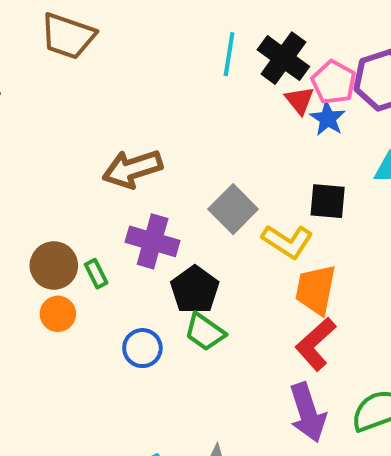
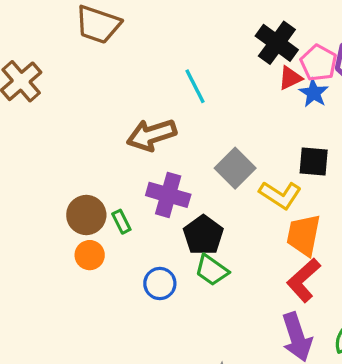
cyan line: (229, 54) -> (195, 86), moved, turned -36
red triangle: (300, 100) -> (290, 78), turned 44

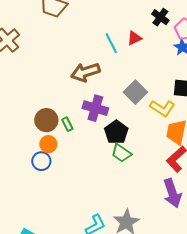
black cross: (277, 43) -> (160, 17), size x0.7
red triangle: (290, 78) -> (134, 38), moved
blue circle: (160, 284) -> (41, 161), moved

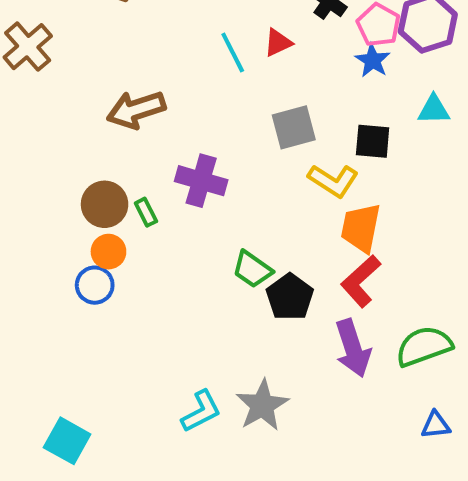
brown arrow: (85, 72) -> (136, 110), moved
gray square: (135, 92) -> (294, 127), moved, turned 30
black pentagon: (116, 132) -> (290, 297), moved

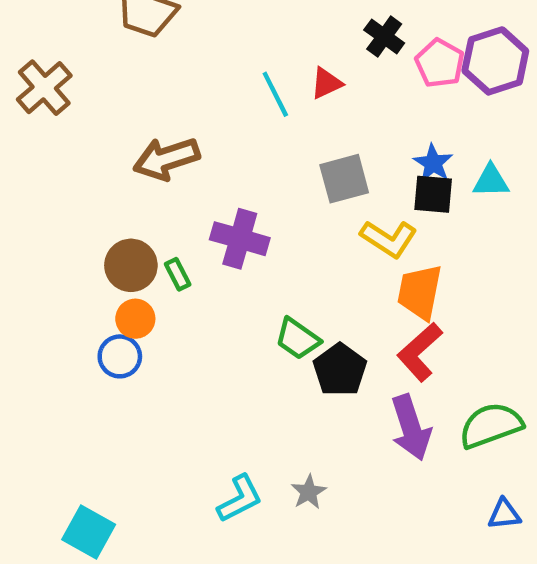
blue star: (373, 60) -> (433, 163), moved
cyan triangle: (434, 110) -> (491, 181), moved
gray star: (262, 405) -> (309, 492), size x0.6

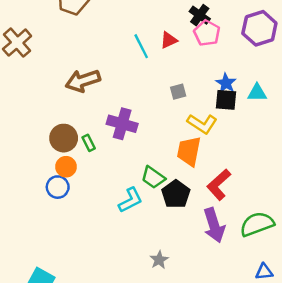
pink pentagon: (440, 63) -> (207, 33), moved
gray square: (344, 179) -> (178, 92), size x0.6
orange trapezoid: (420, 292) -> (189, 151), moved
cyan L-shape: (240, 499) -> (130, 200), moved

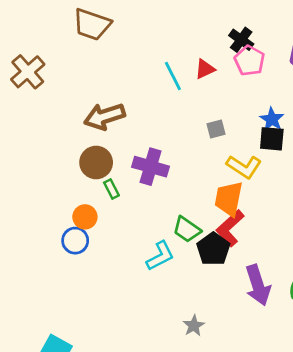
brown circle: (64, 138) -> (96, 162), moved
red L-shape: (219, 185) -> (230, 228), moved

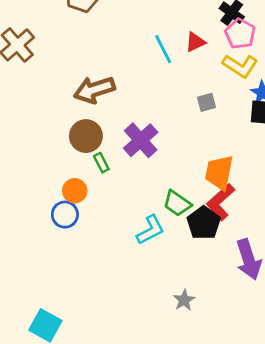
purple cross: (151, 167) -> (141, 140), turned 32
yellow L-shape: (244, 167) -> (240, 66), moved

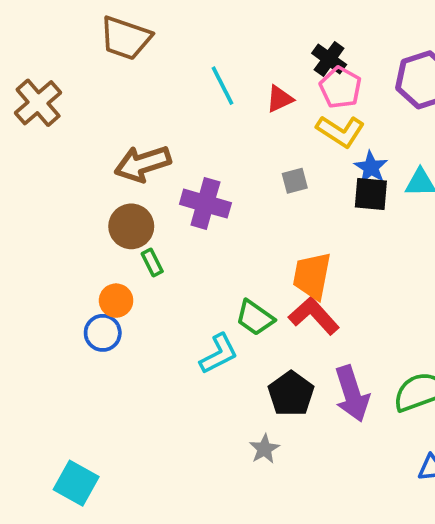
cyan line: (163, 49) -> (223, 86), moved
purple cross: (141, 140) -> (205, 204), moved, turned -32
red L-shape: (221, 202) -> (314, 316), turned 90
black pentagon: (204, 223) -> (291, 394), moved

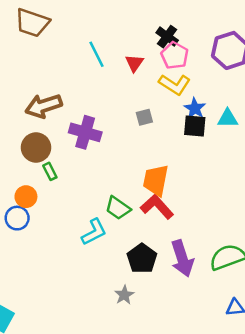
red triangle: (280, 99) -> (134, 63), turned -30

